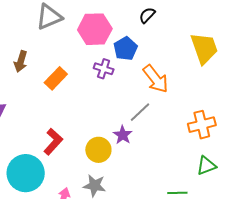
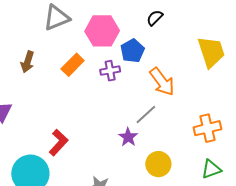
purple cross: (104, 69) -> (110, 71), turned -30
orange rectangle: (56, 78) -> (73, 65), moved
yellow circle: (98, 150) -> (158, 164), moved

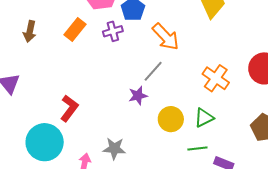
orange cross: (207, 128) -> (216, 78), turned -36
purple star: (128, 137) -> (138, 96), turned 30
green triangle: (211, 169) -> (204, 118), moved

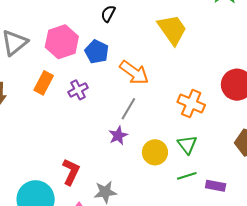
purple cross: (113, 31) -> (78, 90), moved
red L-shape: (69, 108) -> (71, 172), moved
green triangle: (204, 118) -> (187, 145), turned -30

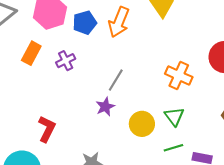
blue pentagon: (97, 52) -> (85, 23), turned 30
orange arrow: (134, 73) -> (119, 22), moved, turned 76
red L-shape: (71, 172) -> (47, 129), moved

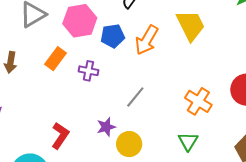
purple cross: (66, 61) -> (88, 71), turned 30
purple star: (105, 107) -> (106, 127), moved
yellow circle: (142, 124) -> (129, 144), moved

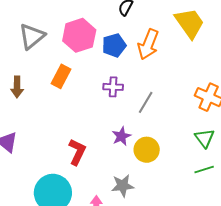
purple cross: (88, 71) -> (113, 87), moved

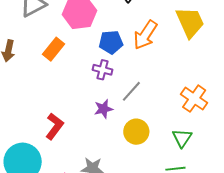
blue pentagon: (114, 45) -> (111, 42), moved
purple star: (121, 136) -> (103, 109), moved
yellow circle: (147, 150) -> (136, 132), moved

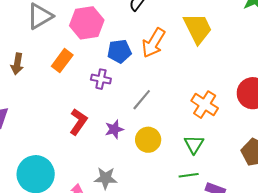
purple cross: (102, 70) -> (101, 79), moved
purple star: (103, 109) -> (114, 129), moved
red L-shape: (54, 126) -> (78, 122), moved

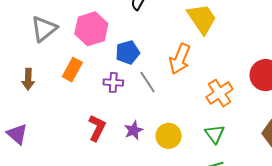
orange arrow: (153, 43) -> (180, 59), moved
gray line: (142, 100) -> (148, 82), moved, turned -65
orange cross: (205, 105) -> (220, 93), turned 32

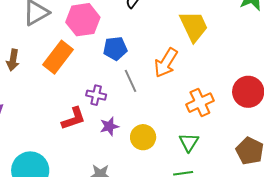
orange rectangle: (72, 70) -> (58, 57), size x1.4
purple cross: (113, 82) -> (96, 95), moved
red L-shape: (97, 128) -> (73, 118), turned 36

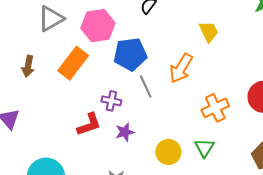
yellow trapezoid: (194, 26) -> (209, 32), size x0.7
blue pentagon: (115, 48) -> (130, 54), size x1.4
yellow circle: (143, 137) -> (168, 152), moved

